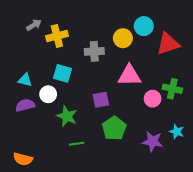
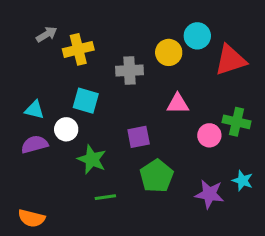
pink triangle: (129, 76) -> (178, 104), size x0.7

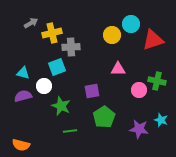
gray cross: (129, 71) -> (71, 47), moved
cyan square: (86, 101) -> (57, 67), turned -36

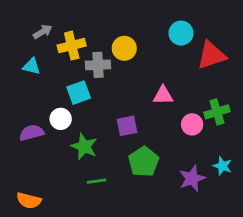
yellow circle: (112, 35) -> (124, 48), moved
cyan triangle: (23, 73) -> (32, 66), moved
green cross: (157, 81) -> (217, 112), turned -30
purple star: (139, 129) -> (192, 178), turned -30

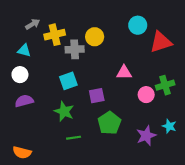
cyan square: (79, 93) -> (68, 81), moved
white circle: (61, 119) -> (20, 75), moved

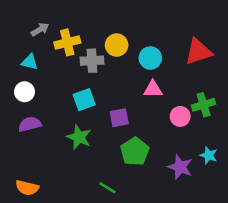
cyan circle: (138, 25) -> (150, 58), moved
purple star: (146, 136) -> (180, 167), turned -30
green line: (74, 138) -> (108, 188), moved, turned 40

